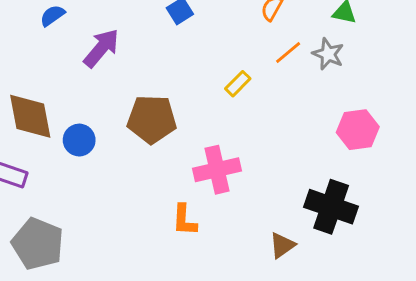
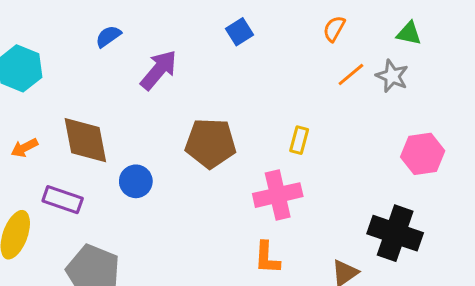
yellow rectangle: (238, 84) -> (299, 140), moved, turned -30
blue circle: (79, 140) -> (136, 181), moved
orange L-shape: (184, 220) -> (267, 258), moved

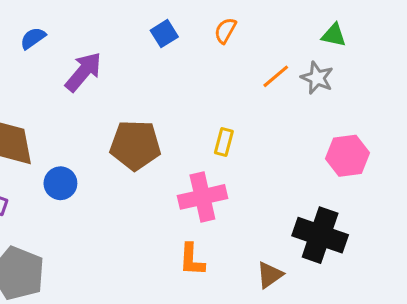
orange semicircle: (334, 29) -> (225, 31), moved

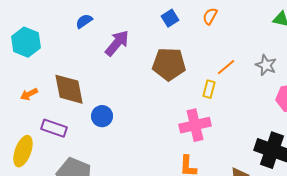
orange line: (276, 76) -> (226, 67), moved
gray star: (317, 78) -> (266, 65), moved
brown pentagon: (135, 145) -> (169, 64), moved

